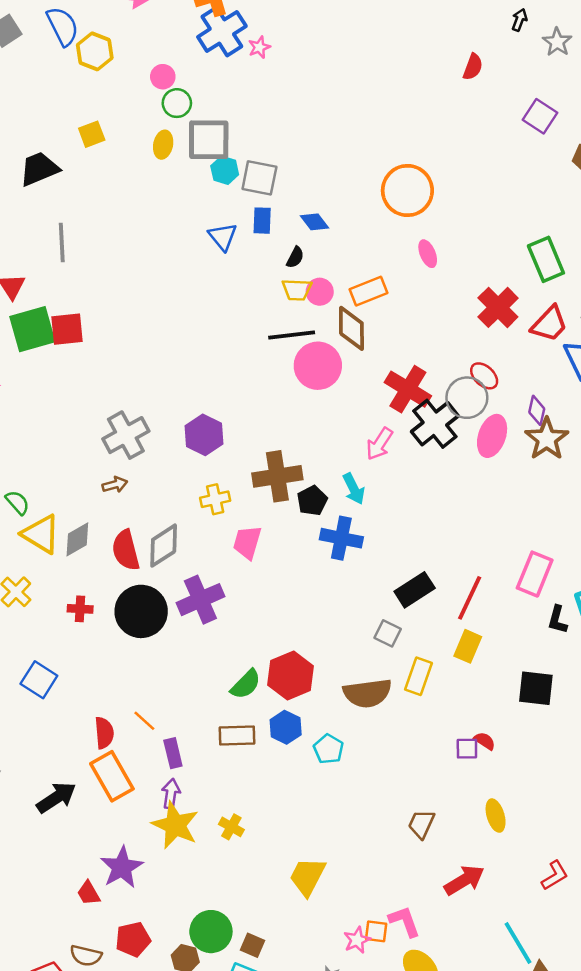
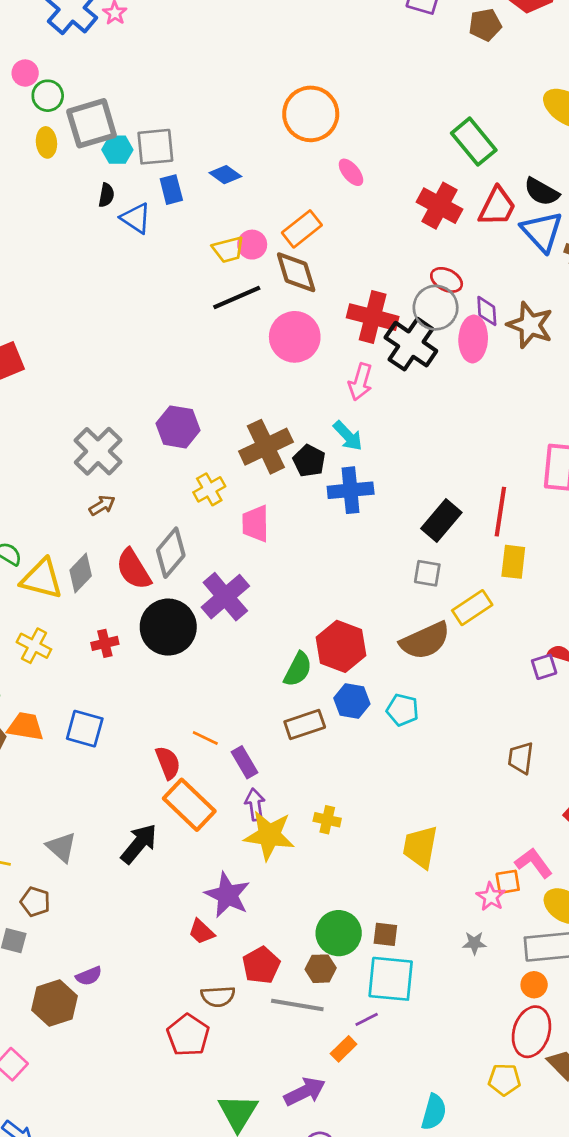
black semicircle: (295, 257) -> (106, 195), moved
pink circle: (318, 366) -> (295, 337), moved
purple diamond: (537, 410) -> (487, 311), moved
yellow rectangle: (419, 676) -> (472, 608), turned 54

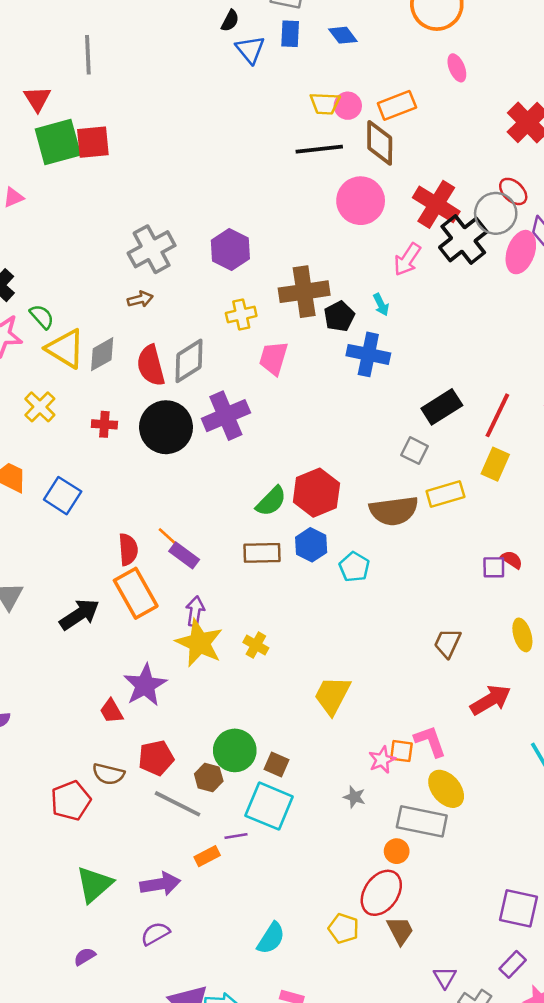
cyan arrow: (348, 436) -> (381, 305), size x0.7
purple rectangle: (245, 762) -> (184, 555), moved, turned -40

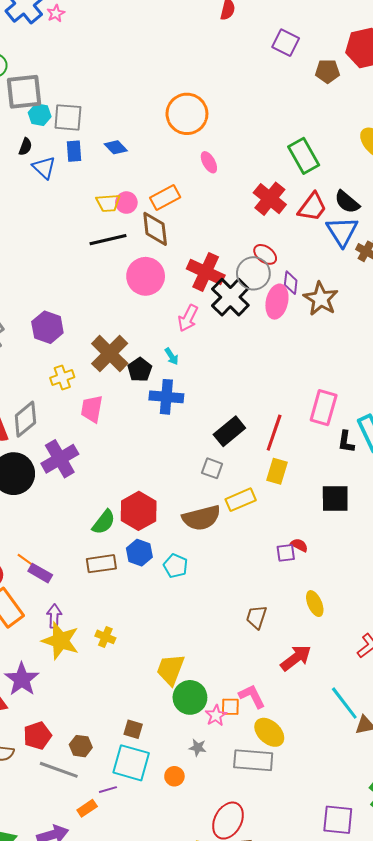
brown cross: (304, 292) -> (110, 353), turned -30
green circle: (235, 750) -> (190, 697), moved
orange circle: (397, 851) -> (174, 776), moved

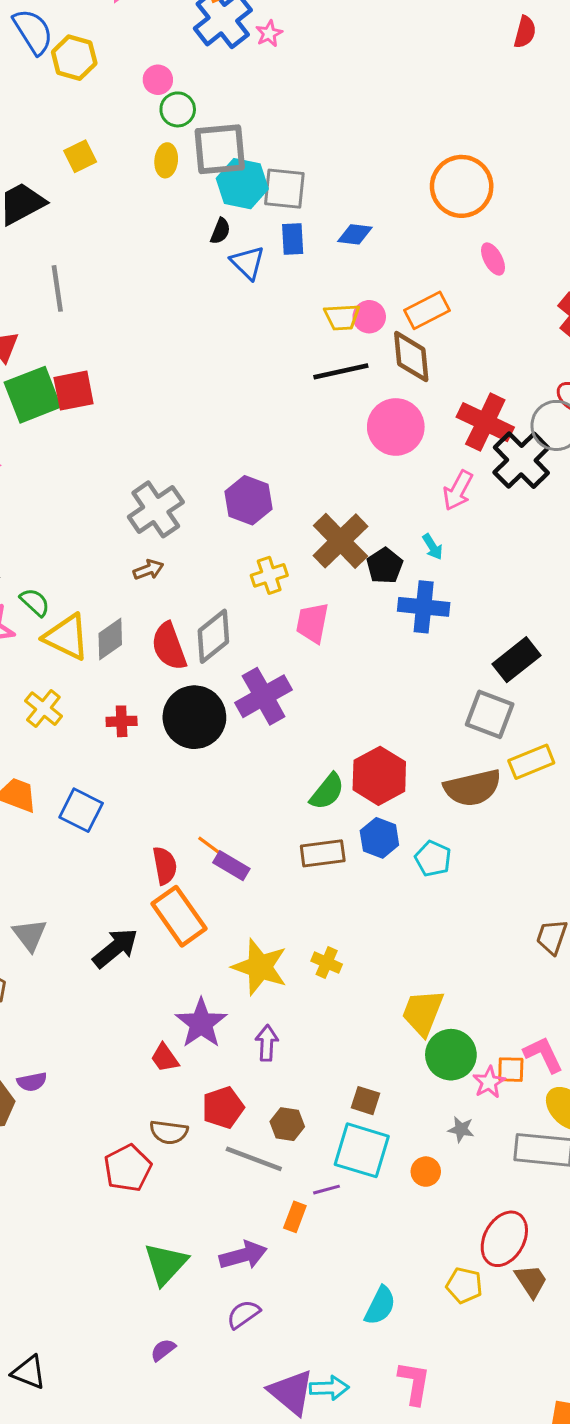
cyan hexagon: (40, 115) -> (242, 184), size x1.5
blue diamond: (116, 147) -> (355, 234), turned -40
gray square: (212, 468) -> (490, 714), size x1.5
purple arrow: (54, 616) -> (267, 1043), moved
orange rectangle: (87, 808) -> (295, 1217), turned -36

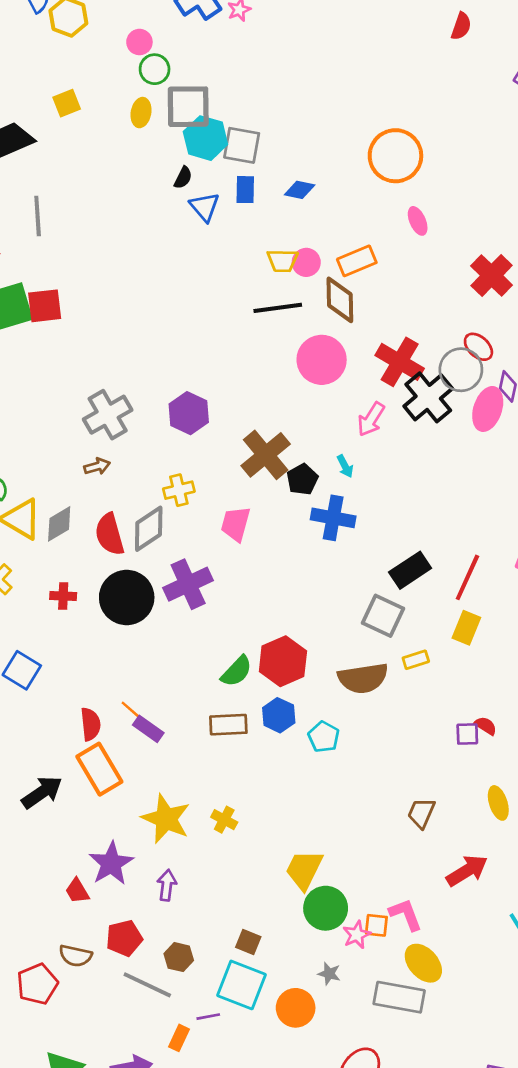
yellow cross: (269, 575) -> (179, 490), moved
yellow rectangle: (531, 762) -> (416, 660), size x0.7
orange circle: (426, 1172) -> (296, 1008), size x1.5

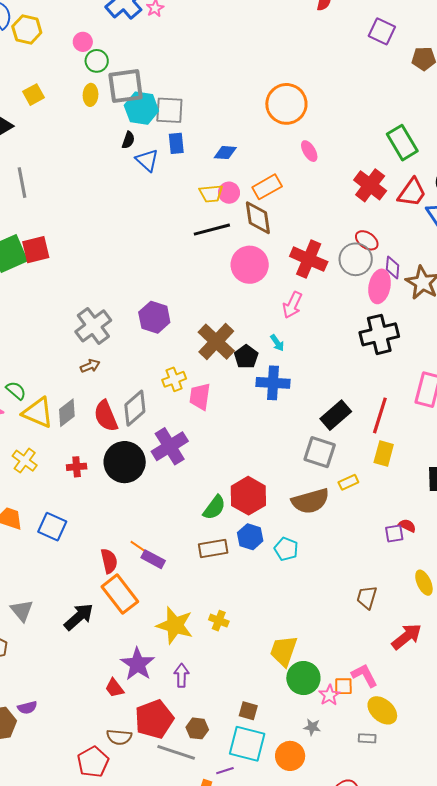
blue diamond: (300, 190) -> (225, 153), moved
black cross: (428, 397) -> (379, 334), moved, turned 33
yellow cross: (179, 490) -> (174, 379), moved
red pentagon: (124, 938) -> (154, 719), size x1.4
gray rectangle: (399, 997) -> (367, 738), size x0.5

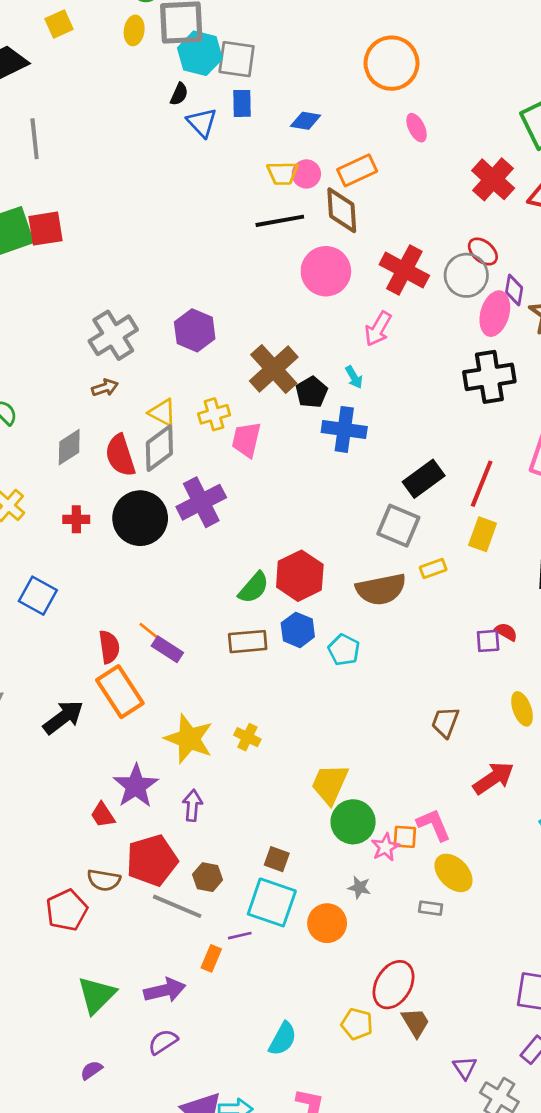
yellow triangle: (38, 413) -> (162, 413), moved, size x0.7

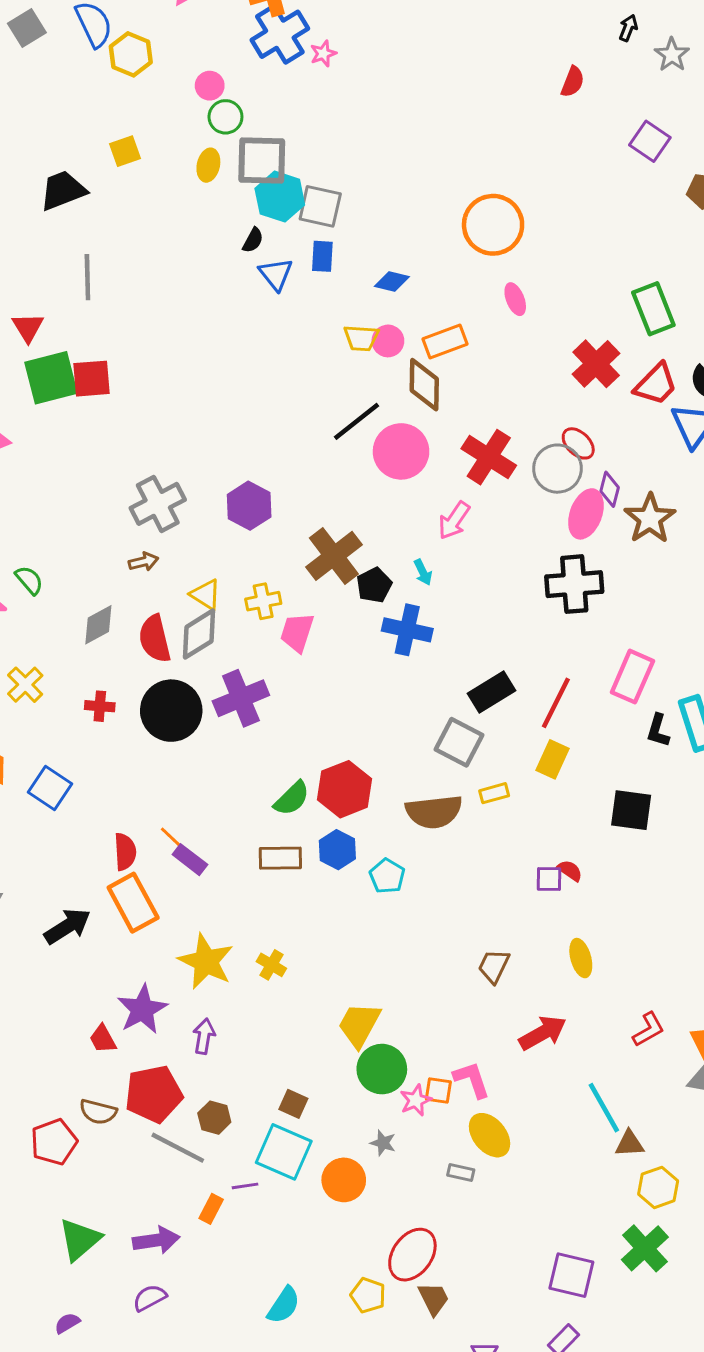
black line: (280, 221) -> (356, 421), moved, turned -33

